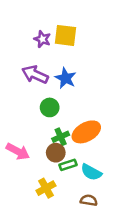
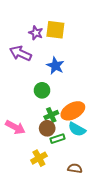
purple arrow: (35, 74) -> (20, 53), moved
cyan semicircle: (91, 172) -> (77, 129), moved

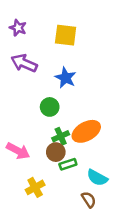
purple star: (36, 33) -> (18, 28), moved
cyan semicircle: (77, 129) -> (97, 178), moved
yellow cross: (39, 158) -> (35, 187), moved
brown semicircle: (75, 168) -> (89, 200), turned 48

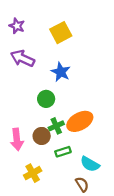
yellow square: (66, 35) -> (61, 33), turned -35
pink arrow: (18, 151) -> (17, 139), turned 55
brown circle: (56, 152) -> (42, 136), moved

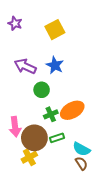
purple arrow: (22, 58) -> (25, 66), moved
brown circle: (42, 136) -> (34, 138), moved, size x1.6
brown semicircle: (82, 184) -> (81, 163), moved

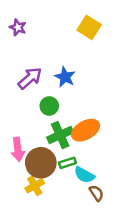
yellow square: (55, 30) -> (89, 27), moved, turned -30
purple arrow: (25, 66) -> (30, 78), turned 115
green cross: (51, 114) -> (60, 135), size x1.5
cyan semicircle: (81, 149) -> (84, 175), moved

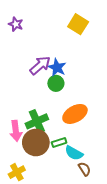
purple arrow: (30, 78) -> (40, 65), moved
green circle: (49, 106) -> (56, 83), moved
green cross: (60, 135) -> (37, 121), moved
yellow cross: (35, 186) -> (17, 172), moved

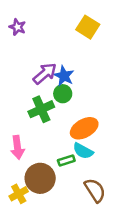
green cross: (37, 121) -> (41, 109), moved
brown circle: (36, 143) -> (40, 178), moved
cyan semicircle: (74, 153) -> (83, 151), moved
brown semicircle: (84, 169) -> (95, 190), size x1.5

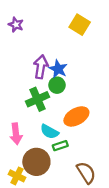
purple arrow: (45, 73) -> (41, 67), turned -40
cyan semicircle: (83, 151) -> (49, 132), moved
yellow cross: (19, 194) -> (17, 176), turned -35

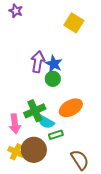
purple star: (16, 25) -> (16, 11), moved
green cross: (38, 99) -> (35, 111), moved
yellow cross: (17, 176) -> (16, 152), moved

